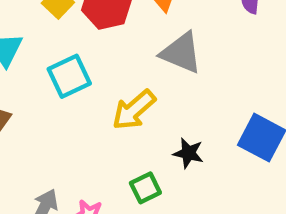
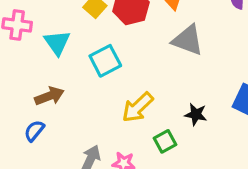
yellow arrow: (134, 110) -> (138, 107), moved

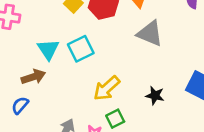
cyan triangle: (57, 43) -> (48, 49), moved
green square: (165, 141) -> (115, 119), moved

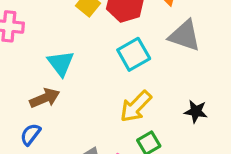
cyan square: (81, 49) -> (134, 54), moved

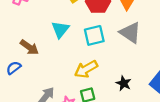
cyan triangle: (61, 63) -> (60, 29), moved
brown arrow: (45, 98) -> (29, 47), turned 42

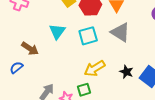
yellow arrow: (86, 69) -> (95, 68), moved
black star: (124, 83) -> (126, 72), moved

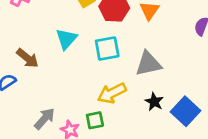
gray triangle: (120, 32) -> (148, 64), moved, turned -50

